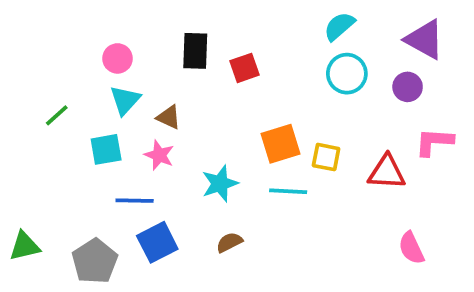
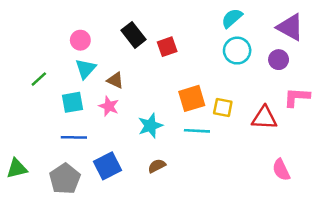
black rectangle: (195, 51) -> (133, 35), turned -40
blue line: (135, 201) -> (74, 137), moved

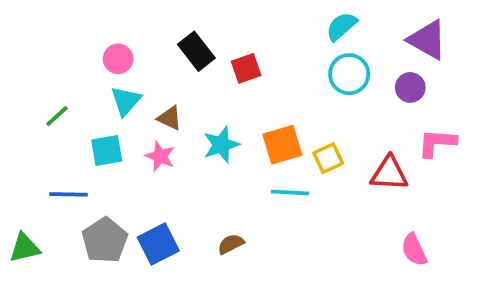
yellow square: (223, 108) -> (328, 158), turned -36
cyan star: (150, 126) -> (221, 145), moved
blue line: (74, 137) -> (68, 194), moved
gray pentagon: (65, 179) -> (105, 240), moved

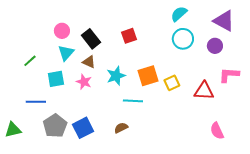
black rectangle: (196, 51) -> (91, 39), moved
cyan line: (290, 192) -> (133, 101), moved

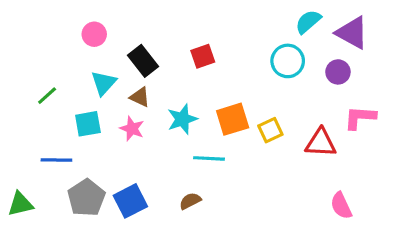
cyan semicircle: (179, 14) -> (308, 22), moved
pink circle: (62, 31) -> (94, 34), moved

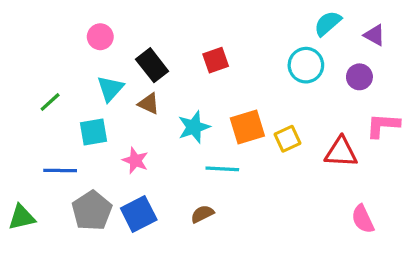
purple triangle: (352, 33) -> (374, 35), size x0.6
pink star: (132, 129) -> (135, 160), moved

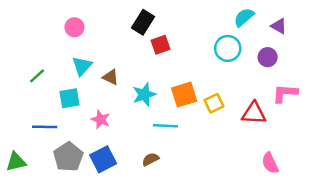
black rectangle: (152, 65) -> (143, 22), moved, turned 70

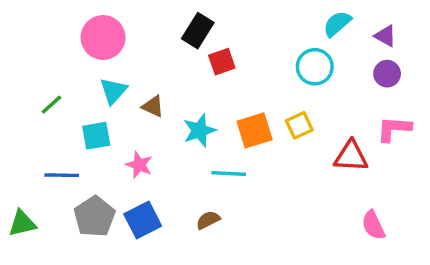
pink circle: (74, 27) -> (103, 38), size x1.6
purple circle: (268, 57) -> (387, 74), moved
yellow square: (214, 103) -> (299, 125), moved

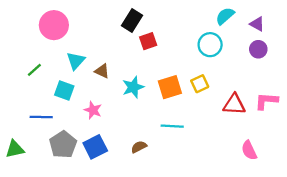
pink circle: (103, 38) -> (54, 25), moved
pink L-shape: (394, 129) -> (266, 101), moved
cyan square: (96, 136) -> (64, 91), turned 30
cyan line: (229, 174) -> (172, 126), moved

